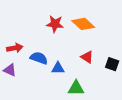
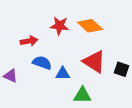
red arrow: (15, 48) -> (29, 41), moved
red triangle: (87, 57) -> (94, 62), size x1.6

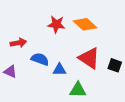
red arrow: (29, 41) -> (18, 43), moved

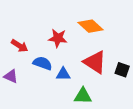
red star: (56, 24) -> (58, 38), moved
red arrow: (18, 43) -> (20, 46), turned 42

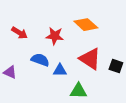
red arrow: (20, 46) -> (19, 33), moved

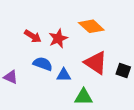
red arrow: (19, 33) -> (33, 36), moved
red star: (55, 36) -> (58, 38), turned -30

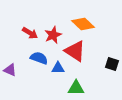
red triangle: (96, 63) -> (75, 51), moved

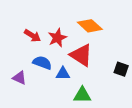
purple triangle: (10, 70) -> (19, 78), moved

